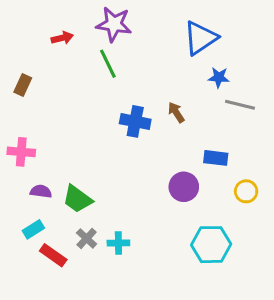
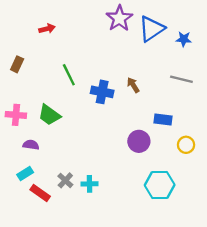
purple star: (114, 24) -> (119, 18), moved, turned 30
green line: (108, 64) -> (69, 75), moved
blue star: (219, 77) -> (184, 39), moved
green trapezoid: (77, 199) -> (49, 115), moved

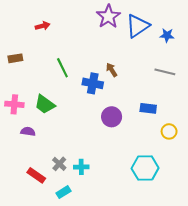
brown rectangle: (17, 64) -> (15, 58), turned 56
brown arrow: (133, 85) -> (112, 70), moved
purple circle: (139, 141) -> (112, 117), moved
cyan rectangle: (25, 174) -> (63, 192), moved

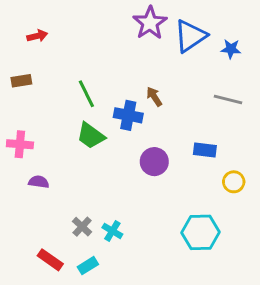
red arrow: (43, 26) -> (37, 36), moved
green trapezoid: (45, 104) -> (91, 136), moved
cyan cross: (81, 167) -> (112, 231), turned 32
red rectangle: (36, 175) -> (50, 260), moved

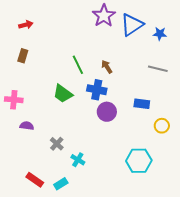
brown rectangle: (21, 81) -> (23, 56), moved, turned -64
green line: (86, 94) -> (78, 65), moved
blue cross: (128, 115) -> (97, 90), moved
gray cross: (82, 227) -> (57, 144), moved

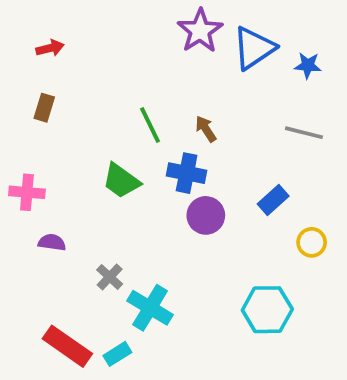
blue rectangle: (142, 104) -> (273, 200), turned -49
cyan cross: (78, 160) -> (150, 308), size x1.6
red rectangle: (35, 180) -> (67, 346), size x1.4

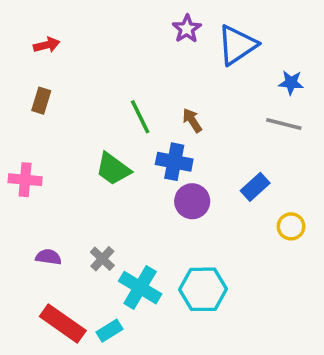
purple star: (200, 31) -> (187, 29), size x0.7
blue star: (308, 65) -> (291, 83), moved
purple semicircle: (52, 242) -> (48, 257), moved
cyan hexagon: (267, 310) -> (203, 289), moved

